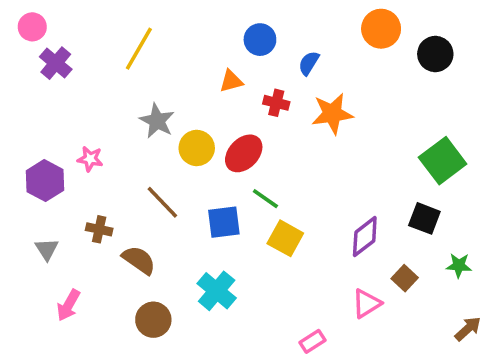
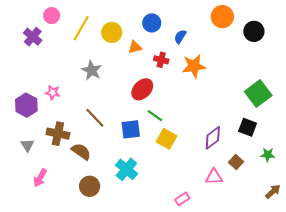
pink circle: (32, 27) -> (52, 16), moved
yellow circle: (197, 148) -> (112, 32), moved
brown cross: (99, 229) -> (58, 134), size x1.5
pink triangle: (367, 303) -> (214, 177), turned 30

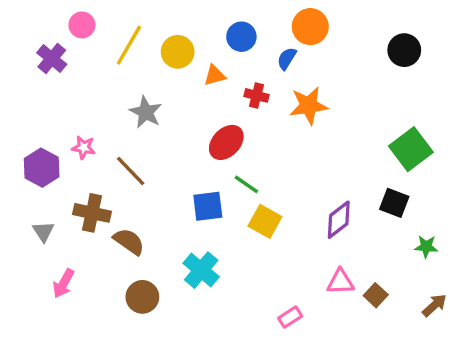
orange circle: (222, 17) -> (310, 27), moved
brown line: (95, 118) -> (131, 171), moved
brown square: (236, 162) -> (376, 295), moved

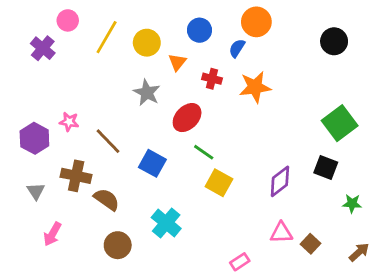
orange triangle: (215, 75) -> (177, 62), turned -36
gray star: (146, 112) -> (147, 93), moved
blue square: (208, 206) -> (152, 163), moved, turned 36

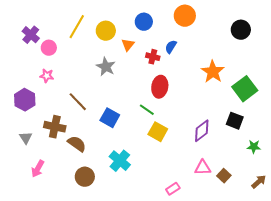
pink circle: (68, 20) -> (49, 48), moved
blue semicircle: (237, 48) -> (171, 47), moved
orange star: (255, 87) -> (213, 72), moved, turned -30
red ellipse: (187, 118) -> (160, 87), moved, turned -35
pink star: (69, 122) -> (47, 76), moved

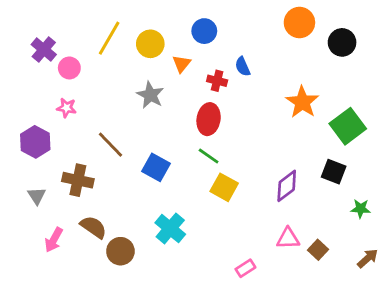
orange circle: (185, 16) -> (299, 23), moved
blue semicircle: (171, 47) -> (243, 67), turned -56
red ellipse: (160, 87) -> (209, 119), moved
brown semicircle: (77, 144) -> (93, 227), moved

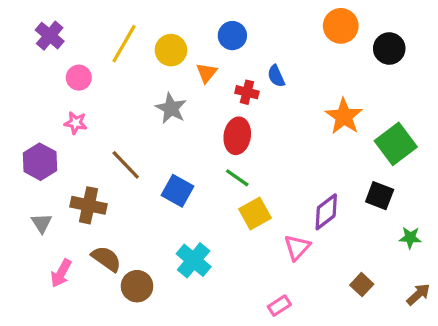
purple cross: (44, 50) -> (50, 36), moved
yellow square: (224, 187) -> (255, 213), turned 32
pink triangle: (288, 238) -> (297, 247), moved, turned -45

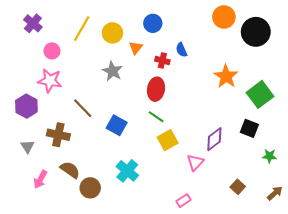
black circle: (389, 48) -> (256, 32), size x1.4
pink star: (76, 123) -> (50, 81), size x1.6

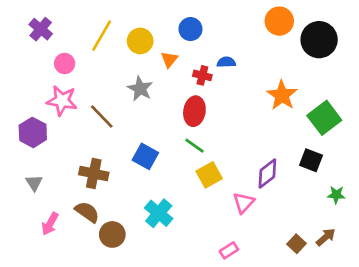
blue semicircle: (181, 50) -> (226, 62), turned 112
brown line: (83, 108) -> (102, 117), moved
brown cross: (58, 135) -> (94, 174), moved
brown square: (238, 187) -> (297, 244), moved
brown arrow: (275, 193) -> (326, 237), moved

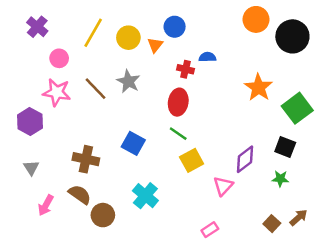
orange triangle: (169, 60) -> (155, 45), moved
brown line: (102, 117) -> (96, 89), moved
green star: (336, 195) -> (280, 179), moved

